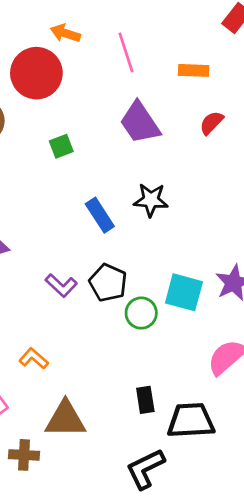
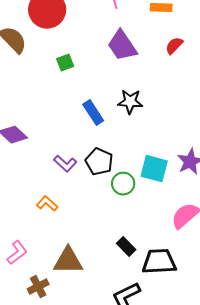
orange L-shape: (34, 358) -> (47, 204), moved
black rectangle: (145, 400) -> (126, 247), turned -36
brown cross: (24, 455) -> (38, 287), turned -30

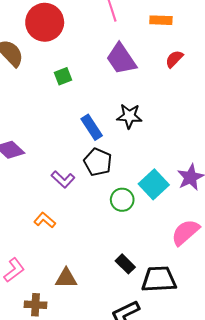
black pentagon: (99, 162) -> (98, 162), moved
cyan square: (154, 169) -> (154, 184), turned 32
brown triangle: (68, 261) -> (66, 278), size x0.7
brown cross: (38, 287) -> (35, 305), turned 30

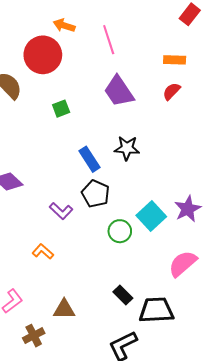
orange rectangle: (161, 20) -> (175, 60), moved
brown cross: (35, 305) -> (34, 336), turned -30

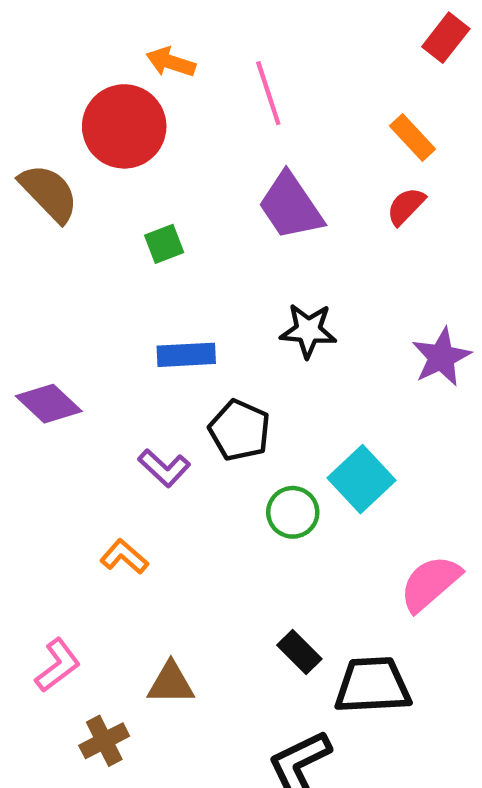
orange rectangle: (175, 60) -> (413, 138), turned 45
blue rectangle: (89, 159) -> (186, 355), moved, turned -60
purple star: (188, 209) -> (441, 357), moved

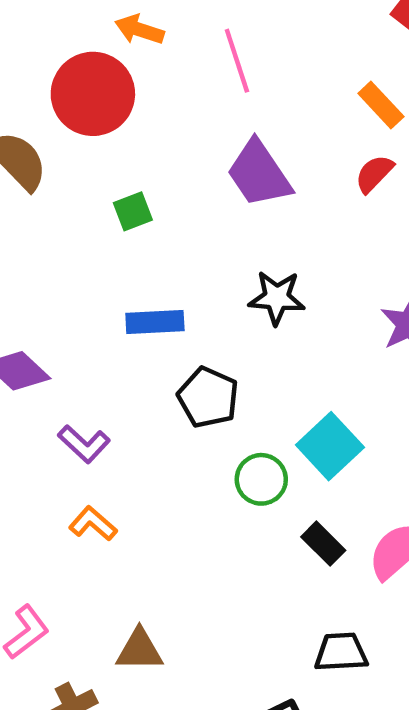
purple L-shape: (164, 468) -> (84, 444), moved
black rectangle: (299, 652) -> (323, 544), moved
black trapezoid: (373, 685) -> (341, 652), size x0.7

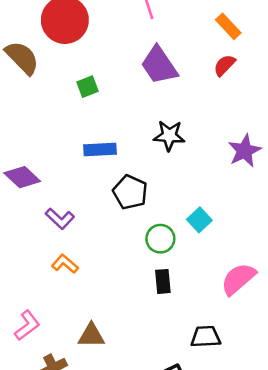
cyan square: (330, 446) -> (199, 220), size x0.7
black rectangle: (323, 544) -> (163, 281), moved, turned 40

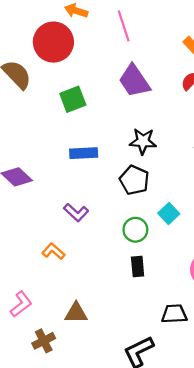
green square: (87, 87) -> (73, 99), size x1.4
black pentagon: (130, 192) -> (134, 180), moved
purple L-shape: (60, 219) -> (76, 212), moved

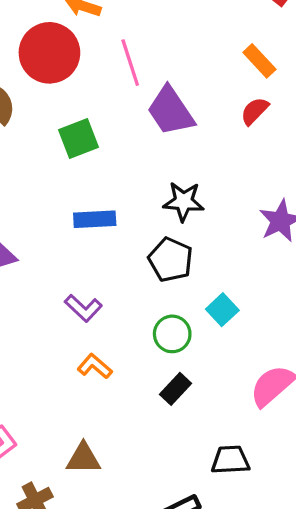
pink line: (124, 26) -> (130, 63), moved
orange L-shape: (53, 251) -> (95, 366), moved
black rectangle: (138, 266) -> (175, 389), turned 48

